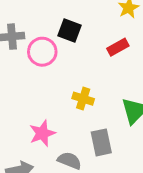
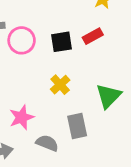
black square: (69, 31) -> (61, 42), moved, turned -30
yellow cross: (83, 99) -> (60, 85), turned 30

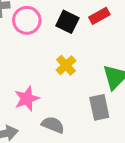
black square: (61, 42) -> (67, 22), turned 35
gray rectangle: (77, 126) -> (99, 107), moved

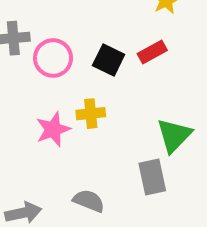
yellow cross: (66, 65) -> (91, 114), moved, turned 36
pink star: (27, 99) -> (53, 129), moved

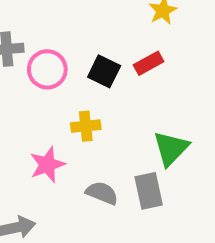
pink star: (53, 129) -> (47, 165), moved
gray semicircle: (89, 201) -> (102, 193), moved

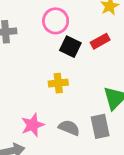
pink circle: (47, 69) -> (56, 21), moved
pink star: (47, 165) -> (33, 125), moved

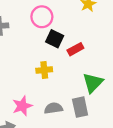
red rectangle: (100, 41) -> (75, 49), moved
gray semicircle: (69, 128) -> (53, 108), turned -30

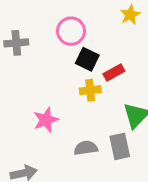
yellow cross: (44, 70) -> (90, 90), moved
pink star: (22, 106) -> (46, 120), moved

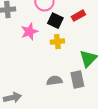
red rectangle: (114, 72) -> (78, 16), moved
pink star: (46, 120) -> (29, 32), moved

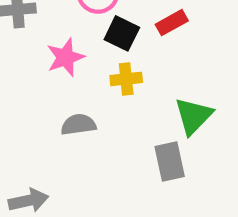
gray semicircle: (54, 81) -> (78, 125), moved

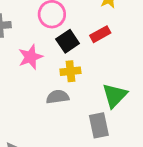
black square: (122, 33) -> (68, 41), turned 30
gray semicircle: (78, 125) -> (58, 97), moved

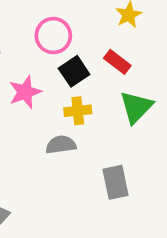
red rectangle: (100, 34) -> (117, 62), turned 66
green triangle: (115, 95) -> (136, 107), moved

